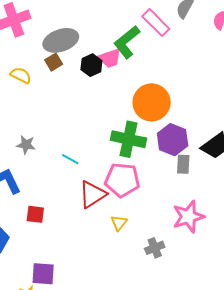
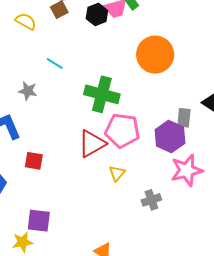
green cross: (129, 139) -> (102, 94), moved
purple hexagon: (173, 140) -> (170, 136), moved
cyan line: (70, 159) -> (55, 63), moved

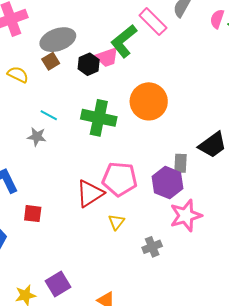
gray star: (28, 91) -> (37, 137), moved
green cross: (102, 94) -> (99, 118), moved
purple square: (39, 221) -> (58, 284), moved, turned -35

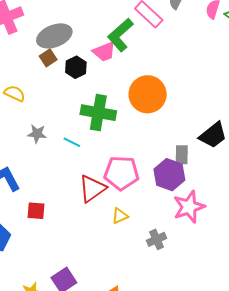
black hexagon: (89, 64) -> (76, 67), moved
yellow semicircle: (18, 75) -> (15, 93), moved
cyan line: (49, 115) -> (72, 142), moved
yellow triangle: (116, 222) -> (120, 216), turned 30

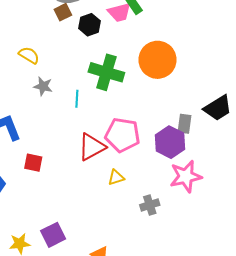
yellow semicircle: (15, 93) -> (29, 55), moved
cyan line: (72, 142) -> (77, 99), turned 60

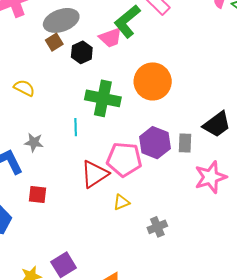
gray star: (43, 86) -> (34, 142), moved
purple hexagon: (170, 142) -> (155, 143), moved
pink star: (186, 176) -> (211, 177), moved

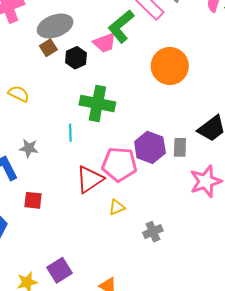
orange circle: (153, 81) -> (170, 66), moved

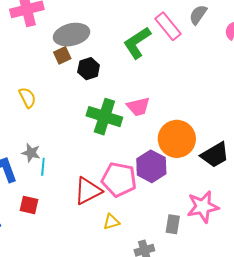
pink trapezoid: (105, 43) -> (138, 107), moved
orange circle: (170, 66) -> (177, 139), moved
yellow semicircle: (19, 94) -> (27, 98), turned 30
cyan line: (70, 133) -> (43, 167), moved
gray rectangle: (180, 147) -> (173, 224), moved

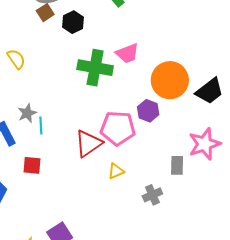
gray star: (31, 153) -> (27, 113), turned -30
purple hexagon: (151, 166) -> (148, 111), size x0.7

